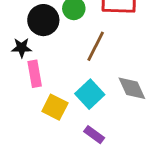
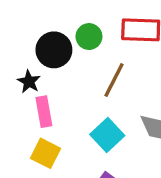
black star: (22, 48) -> (29, 82), turned 30
yellow square: (55, 107) -> (46, 153), moved

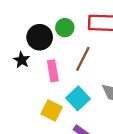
pink rectangle: (44, 112) -> (53, 71), moved
yellow square: (46, 153) -> (52, 110), moved

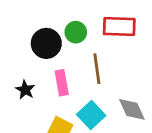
brown line: (83, 59) -> (97, 69), turned -35
black star: (22, 60) -> (25, 90), moved

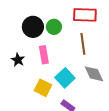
green circle: (76, 32) -> (54, 27), moved
brown line: (97, 69) -> (83, 44), moved

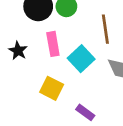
cyan square: (65, 78) -> (81, 59), moved

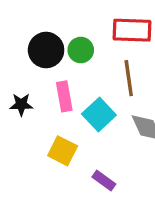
black star: (18, 51) -> (21, 105), turned -30

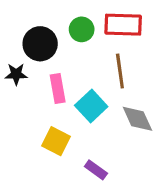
green circle: (81, 50) -> (82, 29), moved
black star: (21, 105) -> (16, 74), moved

